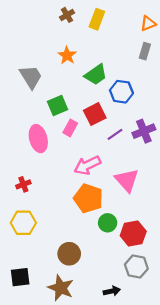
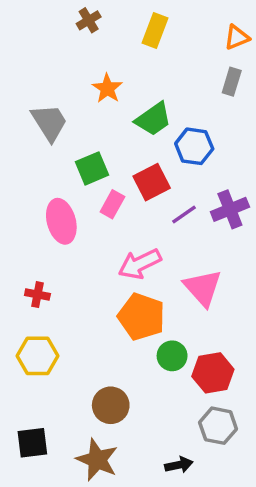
brown cross: (67, 15) -> (89, 20), moved
red cross: (23, 184) -> (37, 295), turned 32

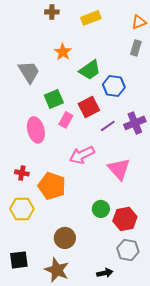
brown cross: (89, 20) -> (52, 12), turned 32
yellow rectangle: (155, 30) -> (91, 18), turned 48
orange pentagon: (141, 317) -> (52, 186), moved

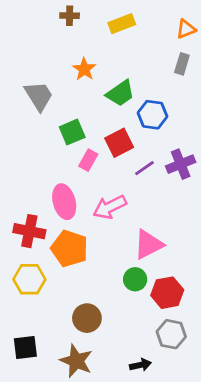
pink ellipse: (36, 130) -> (64, 202), moved
pink triangle: (119, 169) -> (148, 244), moved, turned 45
red cross: (22, 173) -> (29, 231), size x1.6

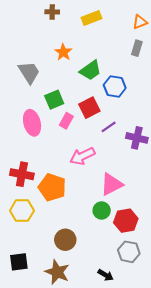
purple cross: (181, 164) -> (137, 138), moved, turned 35
pink ellipse: (64, 202) -> (32, 123), moved
black arrow: (140, 365) -> (106, 275), turned 42

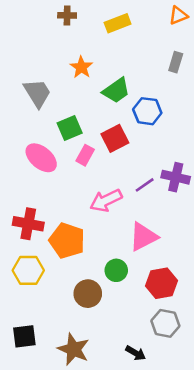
orange triangle: (140, 22) -> (178, 15), moved
pink ellipse: (32, 123) -> (41, 158), turned -35
purple line: (109, 127) -> (145, 185), moved
green circle: (102, 211) -> (116, 270), moved
brown circle: (65, 240) -> (88, 294), moved

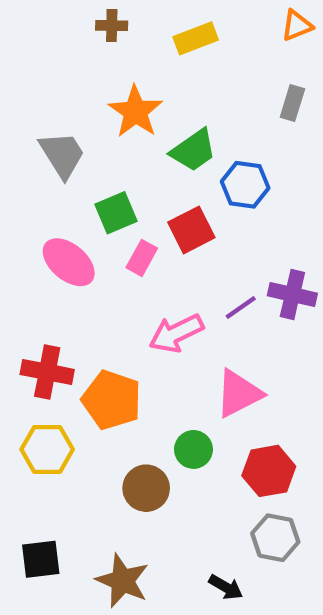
orange star: (81, 67) -> (135, 112), size x1.4

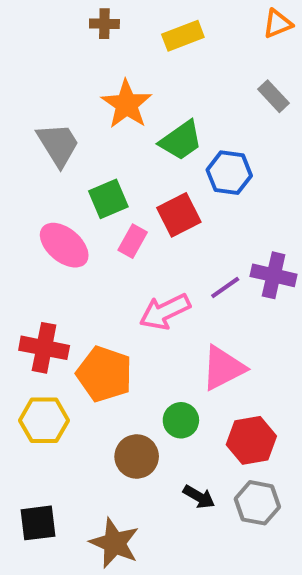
gray rectangle: (292, 103) -> (274, 96), turned -60
black arrow: (226, 587) -> (199, 497), moved

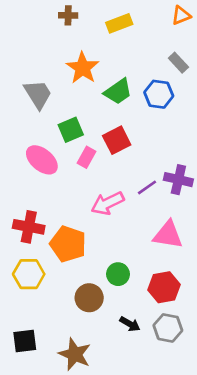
blue hexagon: (229, 173) -> (159, 94), moved
pink triangle: (223, 368) -> (168, 235), moved, turned 36

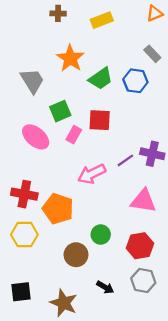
red square: (117, 140) -> (100, 120), turned 30
black arrow: (130, 324) -> (105, 287), moved

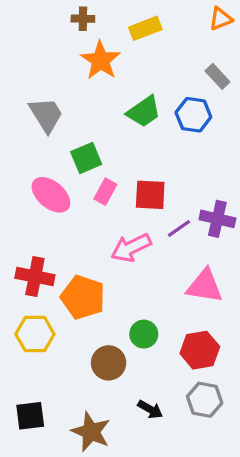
orange star: (70, 58) -> (101, 60), moved
red square: (100, 120) -> (150, 195), moved

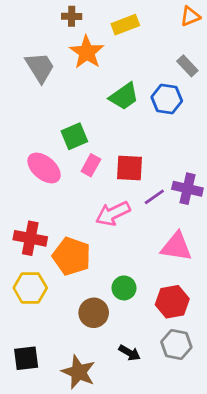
gray trapezoid: (46, 115) -> (40, 67), moved

